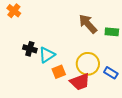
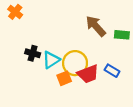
yellow circle: (88, 64) -> (75, 63), moved
blue rectangle: (111, 73) -> (112, 71), moved
red trapezoid: (80, 82) -> (88, 74), moved

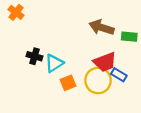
brown arrow: (96, 26) -> (102, 27), turned -30
yellow circle: (75, 63) -> (98, 81), moved
red trapezoid: (88, 74) -> (105, 62), moved

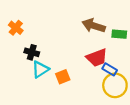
orange cross: (16, 12) -> (16, 28), moved
cyan triangle: (54, 63) -> (40, 69), moved
yellow circle: (98, 81) -> (115, 85), moved

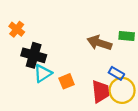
brown arrow: (94, 26) -> (99, 43), moved
black cross: (32, 52) -> (34, 55), size x1.5
red trapezoid: (97, 58) -> (101, 92), moved, turned -75

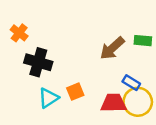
brown arrow: (99, 43) -> (112, 48), turned -60
cyan triangle: (43, 73) -> (48, 98), moved
red trapezoid: (101, 92) -> (114, 103), turned -85

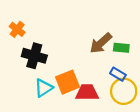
green rectangle: (143, 41) -> (121, 48), moved
orange square: (75, 92) -> (68, 82), size x1.5
red trapezoid: (114, 103) -> (87, 92), moved

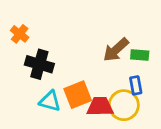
blue rectangle: (118, 74) -> (136, 85), turned 49
cyan triangle: (43, 88) -> (50, 101), turned 48
yellow circle: (124, 91) -> (124, 105), moved

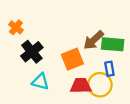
green rectangle: (140, 55) -> (113, 44), size x1.5
black cross: (39, 64) -> (32, 52), turned 35
orange square: (78, 95) -> (72, 59), moved

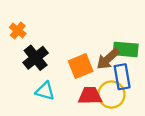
brown arrow: (94, 40) -> (108, 59), moved
blue rectangle: (109, 69) -> (122, 77), size x1.5

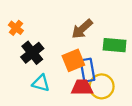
brown arrow: (108, 59) -> (82, 29), moved
blue rectangle: (122, 77) -> (88, 70), moved

